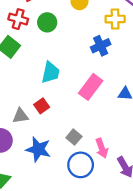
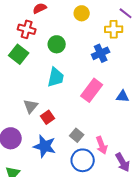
green circle: (47, 22) -> (57, 44), moved
red square: (42, 106) -> (48, 117), moved
gray triangle: (20, 116) -> (31, 106), moved, turned -42

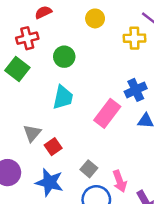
red cross: (27, 29) -> (27, 38), turned -30
blue cross: (101, 53) -> (136, 90), moved

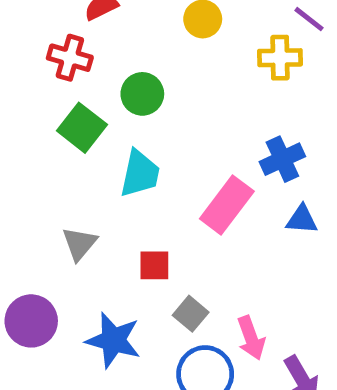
red cross: (27, 38) -> (70, 58), turned 30
green square: (17, 69) -> (82, 128), moved
red square: (53, 147) -> (154, 265), moved, turned 35

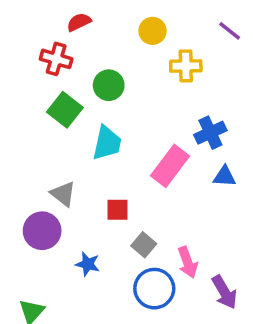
yellow cross: (280, 58) -> (186, 66), moved
gray triangle: (80, 244) -> (63, 194), turned -32
purple circle: (31, 321) -> (42, 231), moved
blue star: (113, 340) -> (88, 264), size x0.6

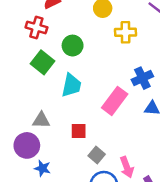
gray triangle: (63, 194) -> (41, 120), turned -36
blue star: (88, 264) -> (42, 168), moved

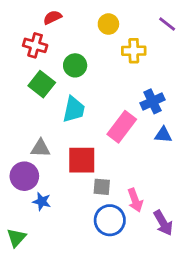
red square: (79, 131) -> (82, 160), size x1.6
gray square: (97, 155) -> (102, 187), turned -35

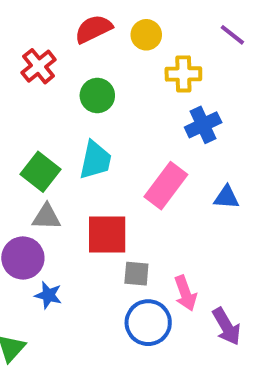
red semicircle: (52, 17) -> (93, 29), moved, size x1.4
red cross: (35, 45) -> (39, 66), turned 35
green square: (42, 84) -> (41, 172), moved
blue cross: (152, 101) -> (203, 125), moved

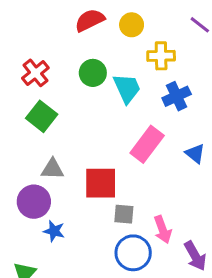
red cross: (39, 66) -> (35, 73), moved
cyan trapezoid: (95, 160) -> (127, 88), moved, turned -36
green square: (41, 172) -> (42, 116), moved
blue triangle: (227, 197) -> (195, 154), turned 35

